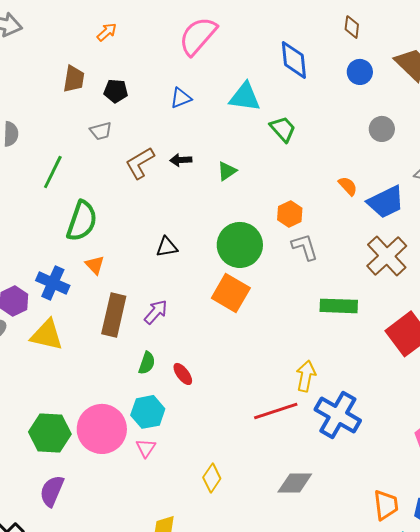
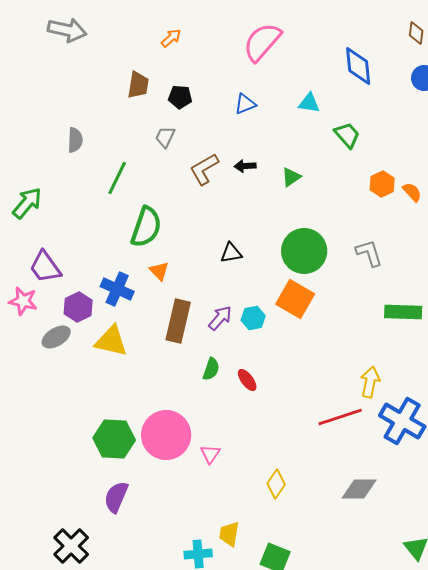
cyan triangle: (245, 97) -> (309, 103), size x0.7
gray trapezoid: (101, 131) -> (165, 137), turned 130
orange hexagon: (290, 214) -> (382, 184), moved
cyan hexagon: (148, 412) -> (253, 318), moved, size x0.7

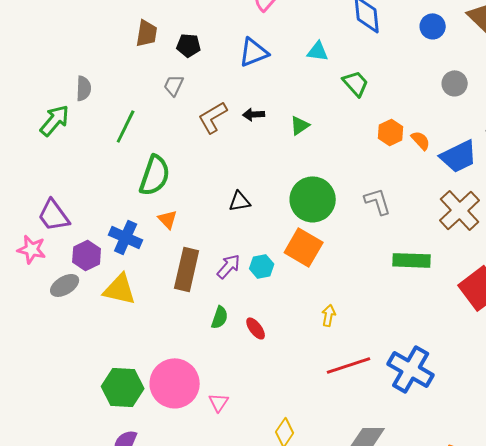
blue triangle: (245, 104) -> (254, 52), size x1.4
green arrow: (27, 203) -> (55, 120), moved
yellow arrow: (370, 382) -> (329, 315), moved, size x0.7

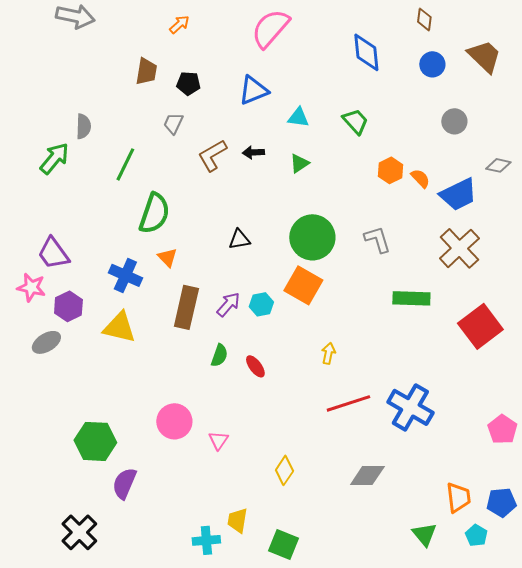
cyan triangle: (318, 51) -> (298, 117), moved
purple hexagon: (87, 255) -> (68, 306), moved
gray ellipse: (65, 285) -> (46, 342), moved
pink circle: (175, 383) -> (174, 421), size x0.7
green hexagon: (123, 387) -> (95, 441), moved

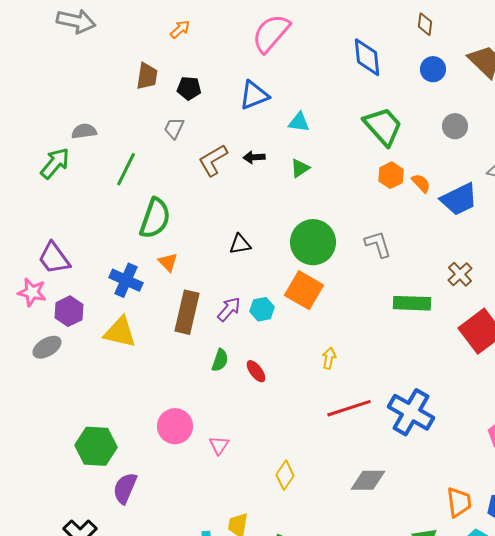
green trapezoid: (355, 121) -> (383, 126), moved, size x1.5
gray semicircle: (83, 126) -> (84, 131), turned -100
brown cross: (459, 248) -> (460, 274), moved, size x0.6

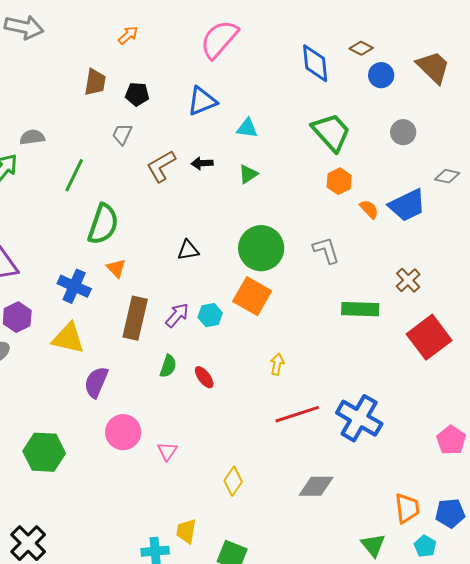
brown diamond: (425, 24) -> (361, 48), moved, turned -70
orange semicircle: (421, 183) -> (369, 209), moved
purple semicircle: (125, 488) -> (96, 382), moved

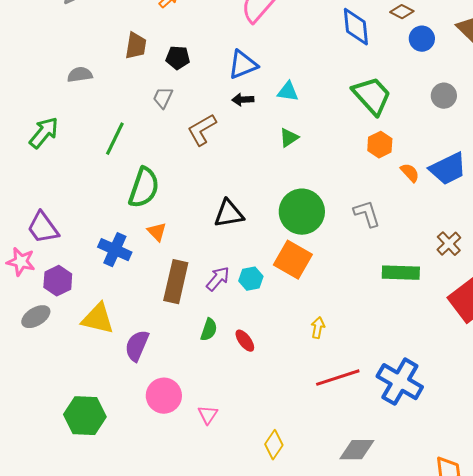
gray semicircle: (32, 137) -> (80, 75), moved
black arrow: (202, 163) -> (243, 100), moved
black triangle: (188, 250) -> (229, 214), size x1.4
yellow triangle: (68, 338) -> (98, 319), moved

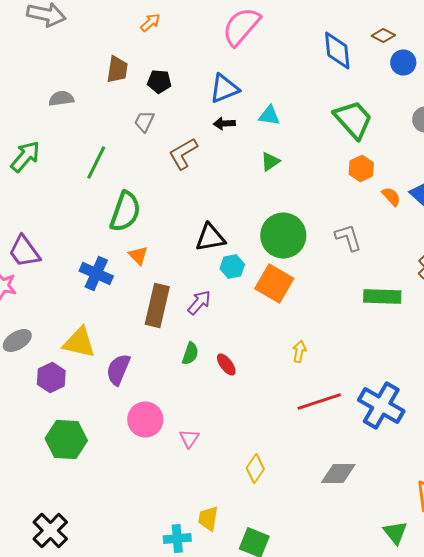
cyan hexagon: (251, 279) -> (232, 266), moved
purple hexagon: (58, 281) -> (51, 378), moved

